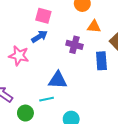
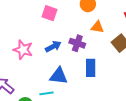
blue arrow: (39, 36) -> (53, 46), moved
blue rectangle: (101, 61) -> (91, 68), moved

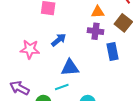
purple cross: (77, 43) -> (95, 31), moved
blue rectangle: (91, 68) -> (113, 52), moved

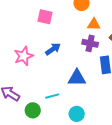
pink star: (30, 49) -> (24, 56), turned -30
blue triangle: (70, 68) -> (77, 78), moved

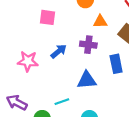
purple cross: (90, 43) -> (88, 45), moved
pink star: (24, 56) -> (28, 61), turned 30

